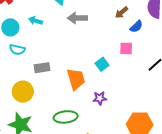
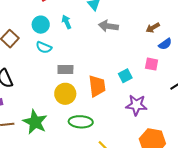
cyan arrow: (35, 21) -> (67, 22), turned 40
yellow circle: (23, 92) -> (65, 94), moved
purple star: (100, 98) -> (136, 105), moved, size x1.5

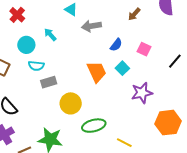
blue semicircle: (165, 44) -> (116, 45), moved
pink square: (152, 64) -> (144, 49), turned 32
gray rectangle: (65, 69) -> (49, 82), moved
orange trapezoid: (97, 86) -> (97, 72), moved

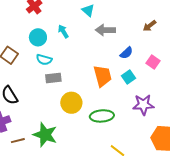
green ellipse: (94, 126) -> (102, 116), moved

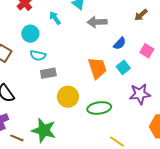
cyan arrow: (63, 31) -> (55, 18), moved
brown line: (18, 141) -> (17, 138), turned 40

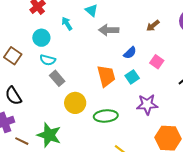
gray rectangle: (48, 73) -> (57, 78), turned 56

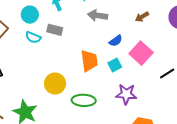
pink square: (157, 62) -> (141, 53), size x1.6
gray rectangle: (57, 78) -> (55, 30), moved, turned -42

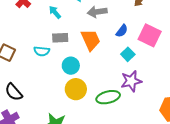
cyan circle: (30, 15) -> (71, 66), moved
orange trapezoid: (89, 61) -> (91, 40), moved
purple star: (126, 94) -> (131, 81), moved

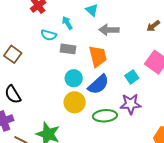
blue semicircle: (122, 31) -> (98, 84), moved, size x1.6
cyan semicircle: (42, 51) -> (49, 35), moved

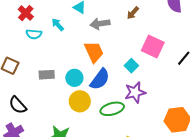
brown arrow: (153, 26) -> (133, 13), moved
cyan semicircle: (49, 35) -> (34, 34), moved
gray rectangle: (68, 49) -> (47, 75), moved

